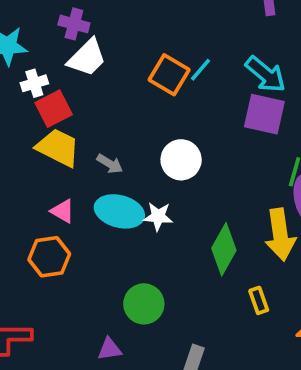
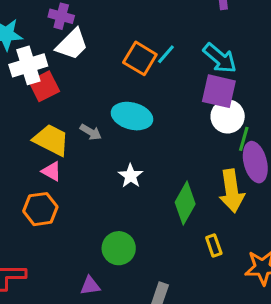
white cross: (34, 83) -> (28, 65), size x1.6
yellow trapezoid: (58, 148) -> (51, 140), moved
white circle: (181, 160) -> (228, 116), moved
cyan ellipse: (119, 211) -> (132, 116), moved
white star: (158, 216) -> (131, 176), turned 30

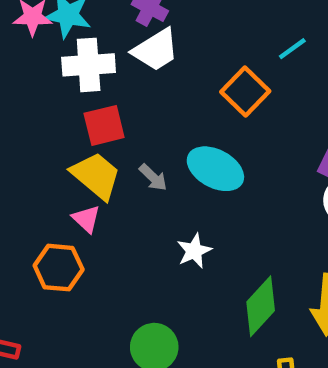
cyan line: (166, 54) -> (292, 49), moved
red square: (44, 86) -> (104, 125), moved

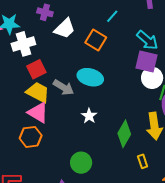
white trapezoid: (156, 50) -> (65, 29), moved
gray arrow: (153, 177) -> (63, 87), size x1.5
pink triangle: (86, 219) -> (38, 113), size x1.6

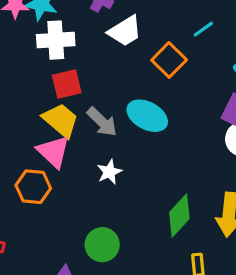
white star: (89, 116) -> (109, 172), moved

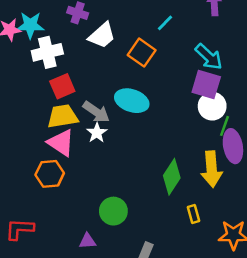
yellow trapezoid: (61, 120) -> (63, 116), turned -40
white star: (109, 172) -> (97, 133), moved

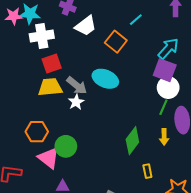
cyan arrow: (209, 57) -> (168, 49), turned -95
green line: (224, 126) -> (163, 107), moved
pink triangle: (61, 143) -> (49, 158), moved
yellow arrow: (212, 169) -> (164, 137), size x0.6
green circle: (113, 211) -> (66, 146), moved

